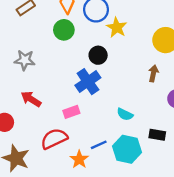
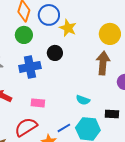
brown arrow: (153, 73) -> (103, 63), size x1.6
blue cross: (88, 82) -> (30, 67), moved, turned 30
pink rectangle: (71, 112) -> (38, 103), turned 32

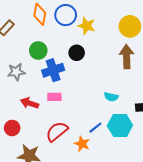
green circle: (24, 35) -> (38, 50), moved
pink rectangle: (38, 103) -> (54, 97), moved

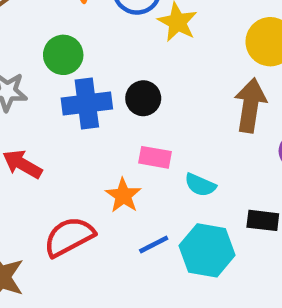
black circle: (77, 53) -> (143, 98), moved
pink rectangle: (54, 97) -> (155, 157), moved
orange star: (82, 144) -> (123, 196), moved

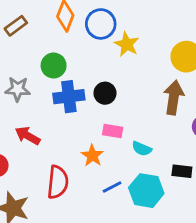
red semicircle: (69, 237) -> (58, 182), turned 124

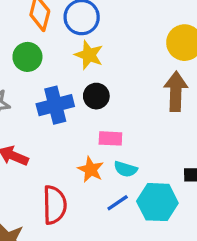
yellow star: (127, 44) -> (89, 55), moved
green circle: (54, 66) -> (27, 57), moved
cyan semicircle: (142, 149) -> (126, 169), moved

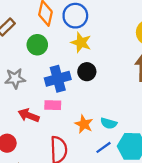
pink rectangle: (110, 138) -> (53, 105), moved

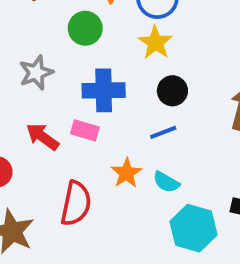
black circle: (87, 72) -> (172, 91), moved
gray star: (15, 79) -> (36, 73), turned -30
blue line: (103, 147) -> (163, 132), moved

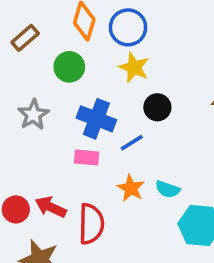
blue cross: (104, 90) -> (96, 119), turned 33
blue line: (163, 132) -> (132, 143), moved
red arrow: (42, 137) -> (51, 207), moved

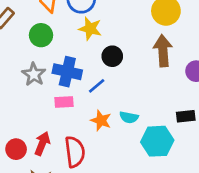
gray star: (33, 115) -> (34, 74), moved
red arrow: (51, 207) -> (42, 144), turned 95

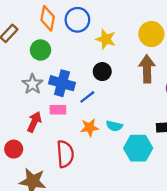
yellow star: (90, 29) -> (106, 39), moved
orange star: (101, 120) -> (90, 128), turned -30
red arrow: (42, 144) -> (34, 122), moved

